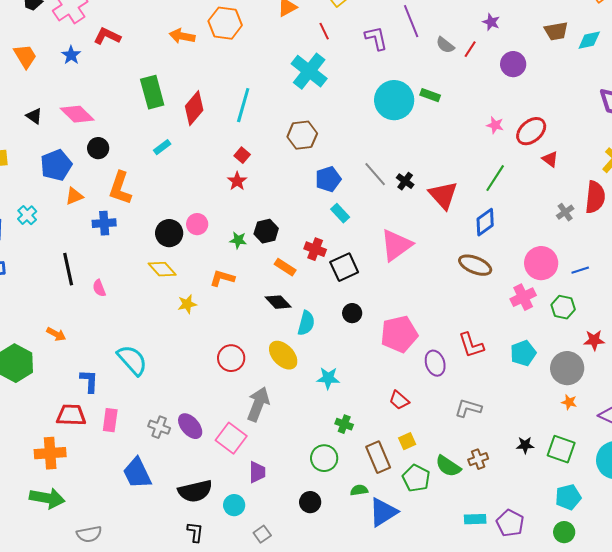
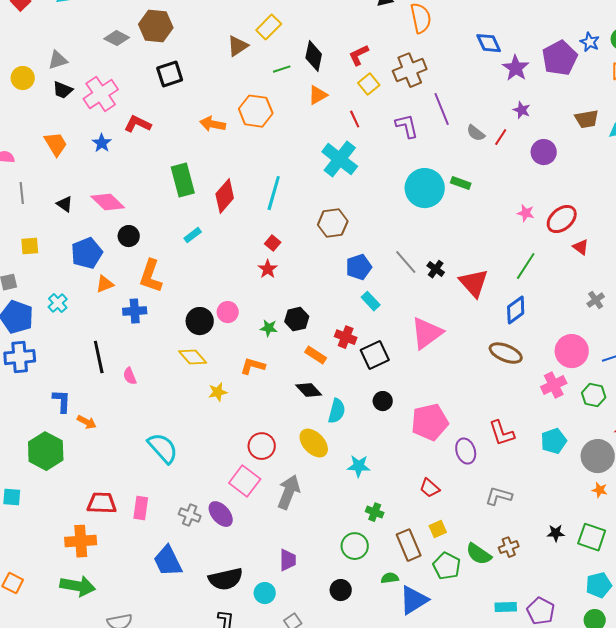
blue L-shape: (89, 381) -> (62, 401), moved
pink square: (231, 438) -> (245, 481), moved

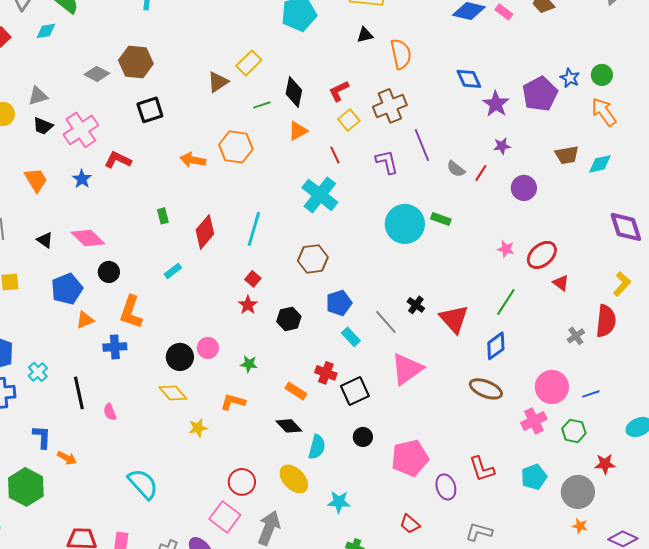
purple star: (522, 110) -> (502, 146), turned -30
green rectangle: (183, 180) -> (163, 216), size x0.5
gray line: (406, 262) -> (386, 322), moved
cyan cross: (58, 303) -> (38, 372), moved
black hexagon: (297, 319) -> (289, 319), moved

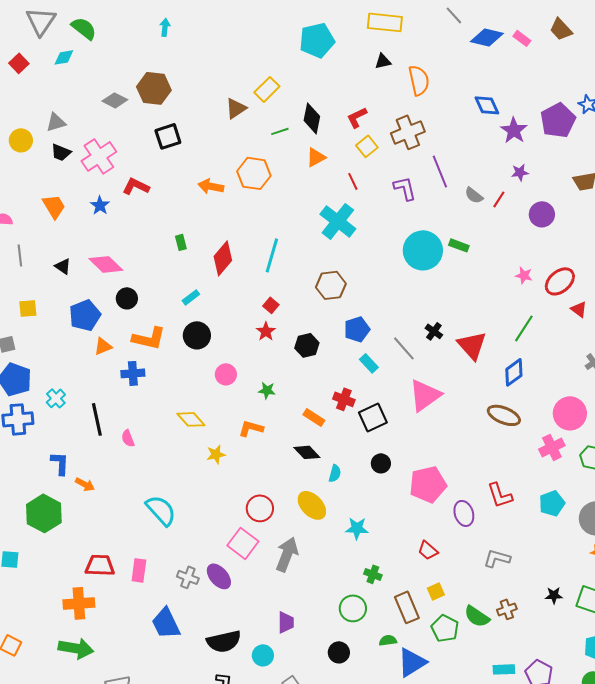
orange L-shape: (131, 312) -> (149, 338), turned -96
black circle: (180, 357) -> (197, 335), moved
cyan semicircle: (317, 447) -> (335, 473), size x0.7

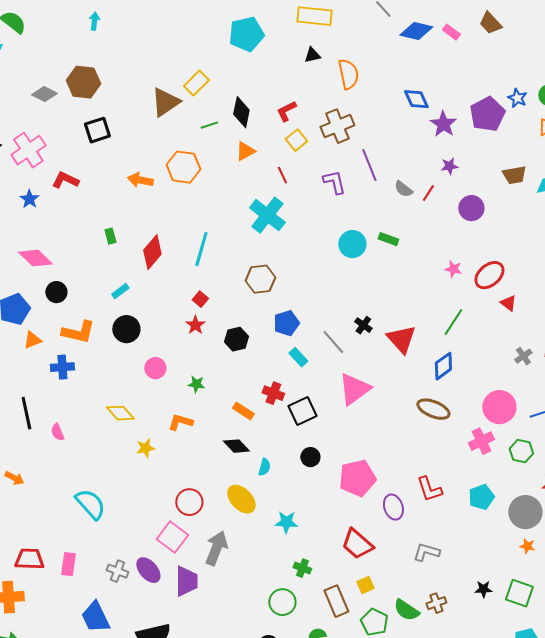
brown triangle: (236, 108) -> (165, 102), size x1.4
cyan circle: (423, 250) -> (352, 244), size x0.7
red trapezoid: (428, 550) -> (357, 544), size x1.6
purple trapezoid: (286, 622) -> (186, 581), moved, size x1.4

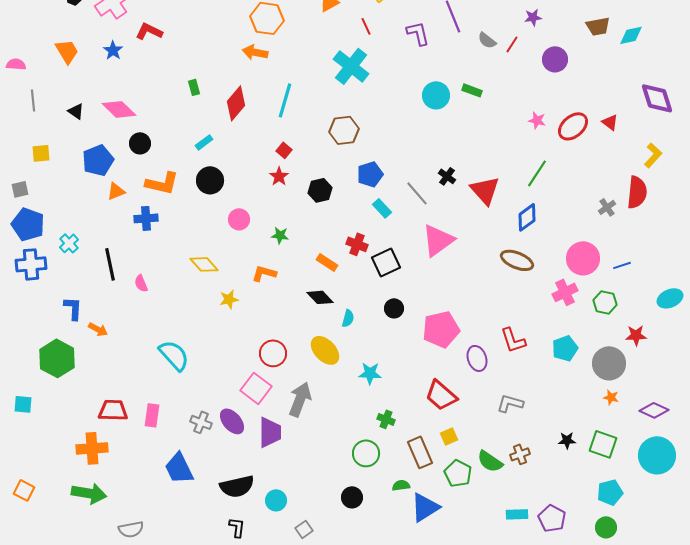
orange arrow: (140, 180) -> (255, 52), moved
red triangle: (508, 303) -> (610, 122), moved

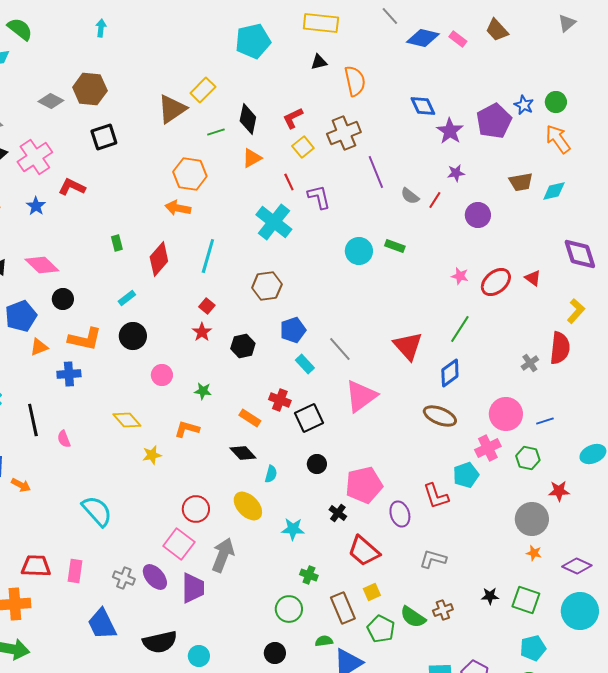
purple L-shape: (418, 33) -> (319, 197), moved
black cross: (447, 176) -> (338, 513), moved
cyan pentagon: (565, 348) -> (466, 475), moved

